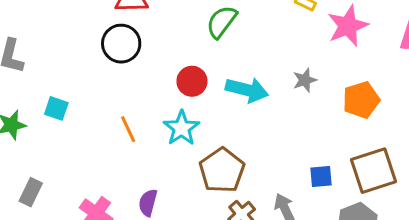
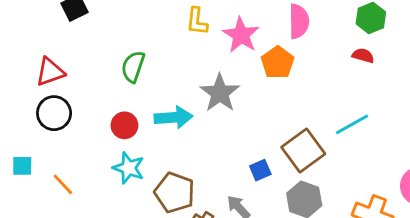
gray star: (305, 80) -> (220, 93), size x1.8
orange pentagon: (361, 100) -> (278, 63), moved
cyan square: (56, 108) -> (22, 166), moved
orange line: (128, 129) -> (63, 184), moved

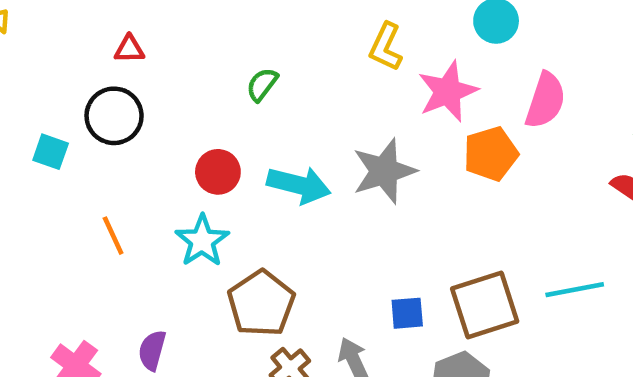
green semicircle: (133, 67) -> (262, 84), size x0.7
red triangle: (50, 72) -> (129, 49), size x0.6
cyan square: (22, 166) -> (51, 152), moved
orange line: (63, 184) -> (113, 236), moved

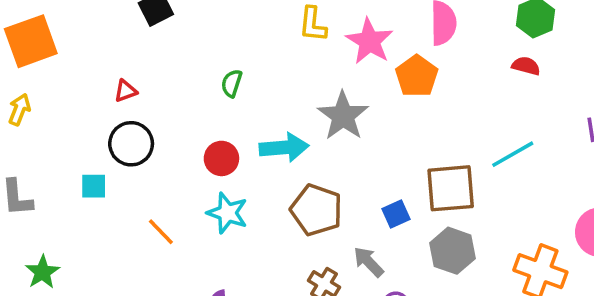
brown pentagon: (261, 303) -> (316, 210), moved
brown square: (485, 305) -> (451, 188), turned 32

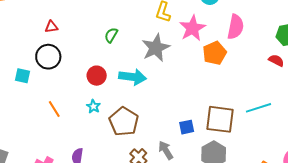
gray star: (343, 116) -> (156, 48), moved
brown pentagon: (316, 210) -> (124, 122), moved
cyan star: (227, 213) -> (93, 106), size x0.6

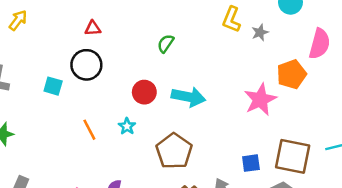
pink star: (192, 28) -> (260, 100), moved
gray star: (156, 48) -> (260, 32), moved, size x0.5
cyan star: (93, 106) -> (127, 126), moved

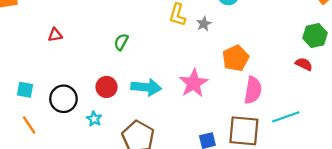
pink semicircle: (320, 44) -> (253, 90), moved
black circle: (86, 65) -> (63, 99), moved
pink star: (260, 100) -> (194, 83), moved
orange line: (89, 130) -> (29, 125), moved

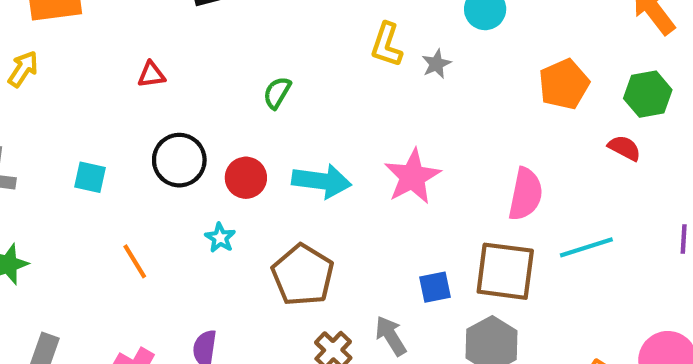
orange pentagon: (236, 58) -> (564, 84), moved
black circle: (63, 99) -> (179, 160), moved
orange line: (29, 125) -> (135, 261), moved

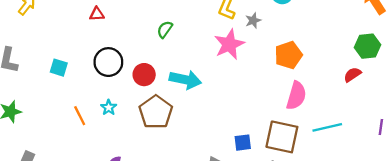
orange pentagon: (564, 84) -> (288, 55), moved
red semicircle: (624, 148) -> (352, 75), turned -66
pink star: (412, 177) -> (229, 44), moved
cyan star: (220, 238) -> (109, 107), moved
brown pentagon: (303, 275) -> (156, 112), moved

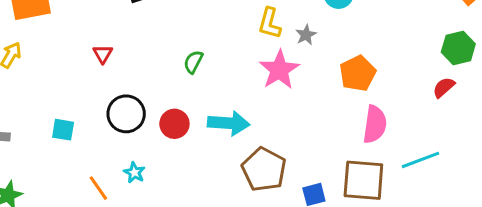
red triangle: (97, 14) -> (103, 54), turned -49
brown pentagon: (156, 112) -> (264, 169), moved

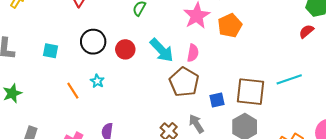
orange pentagon: (358, 73) -> (230, 26), moved
cyan arrow: (229, 123) -> (162, 50), turned 40
pink semicircle: (375, 124) -> (193, 53), moved, size x0.7

